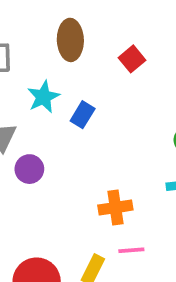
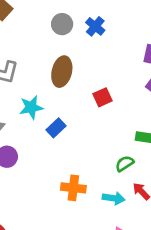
orange cross: (115, 208) -> (73, 188), moved

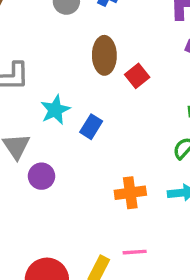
brown ellipse: (62, 72) -> (104, 55), moved

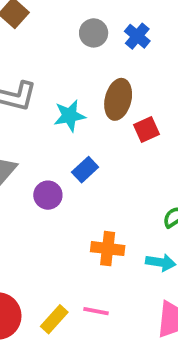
cyan star: (55, 110) -> (70, 116), moved
purple circle: (41, 176) -> (48, 195), moved

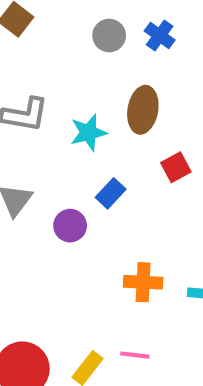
red square: (146, 130) -> (176, 167), moved

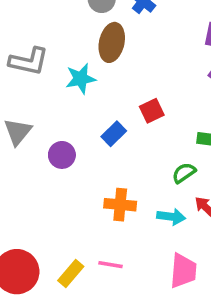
brown ellipse: (143, 110) -> (112, 42), moved
blue rectangle: (111, 193) -> (114, 134), moved

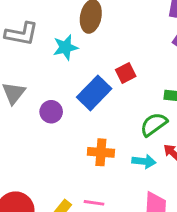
blue rectangle: (114, 134) -> (94, 93), size x1.6
green semicircle: (184, 173) -> (154, 124), size x1.4

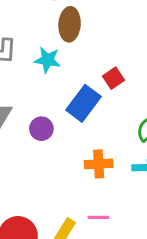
cyan star: (65, 47) -> (47, 60), turned 30

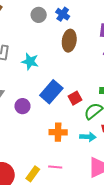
brown ellipse: (70, 24) -> (69, 41), moved
red square: (113, 78) -> (75, 98), moved

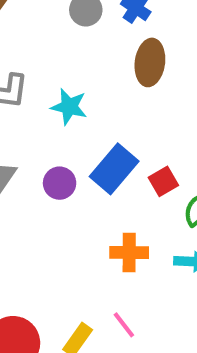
purple circle: (22, 106) -> (60, 183), moved
pink line: (55, 167) -> (124, 325), turned 48

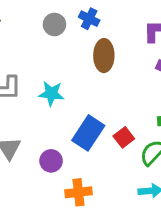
purple circle: (60, 183) -> (51, 161), moved
orange cross: (129, 253) -> (79, 192), moved

